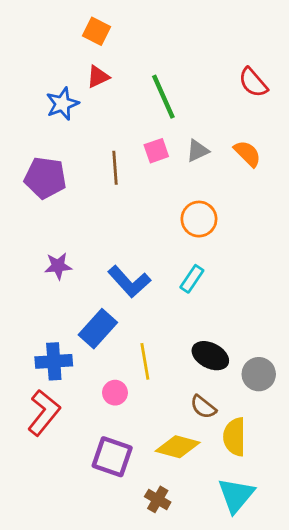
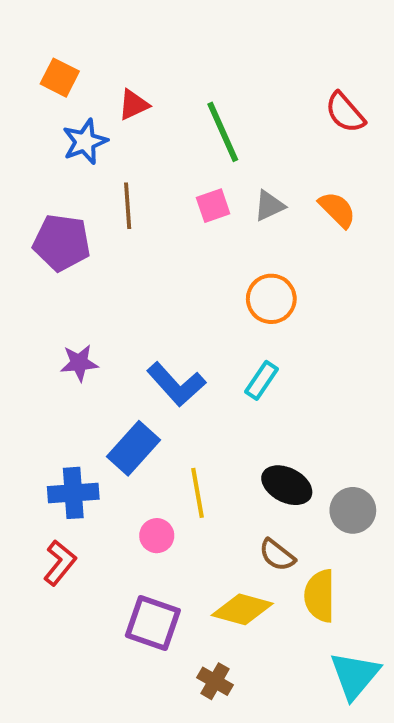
orange square: (96, 31) -> (60, 78), moved
brown line: (115, 168) -> (128, 206), moved
red L-shape: (44, 413) -> (60, 563), size x0.7
cyan triangle: (236, 495) -> (355, 675), moved

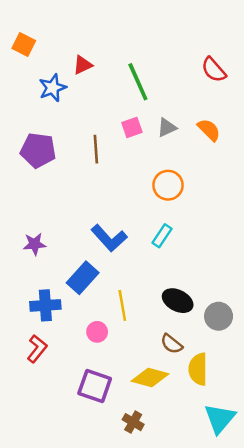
orange square: (60, 78) -> (24, 44), moved
brown line: (128, 206) -> (96, 149), moved
purple star: (79, 363) -> (35, 244), moved

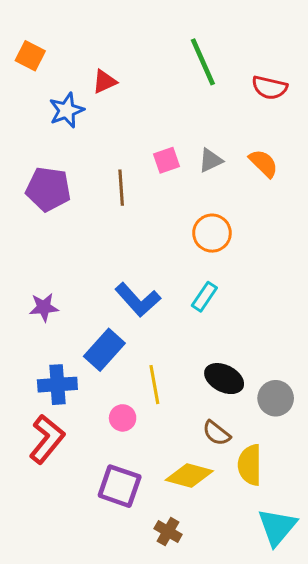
red semicircle: (214, 70) -> (270, 88), turned -36
green line: (138, 82) -> (203, 62), moved
red L-shape: (37, 349) -> (47, 439), size x1.4

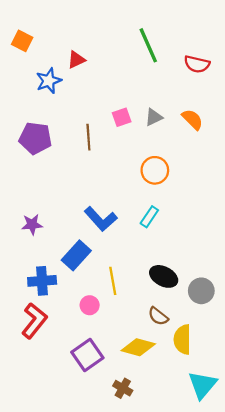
purple square: (120, 486) -> (87, 355), turned 36

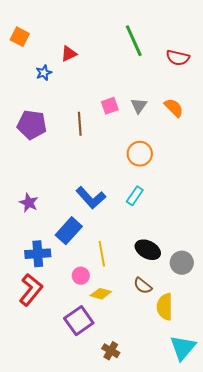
blue star: (49, 81) -> (44, 73), size x0.7
gray triangle: (154, 117) -> (139, 106), turned -30
purple star: (32, 224) -> (29, 203), turned 30
yellow diamond: (138, 347) -> (101, 294), moved, size x0.7

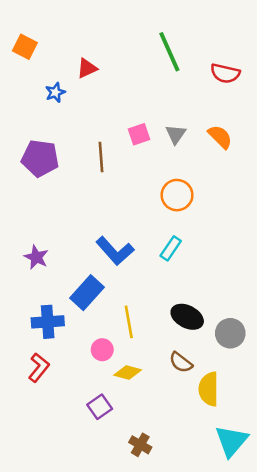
red L-shape: (31, 290) -> (39, 367), size x0.7
purple square: (79, 321) -> (100, 407), size x0.7

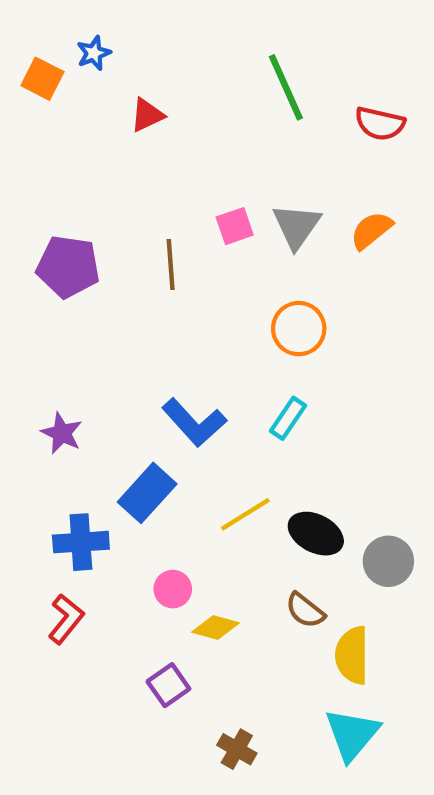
blue star: (55, 92) -> (94, 53), moved
gray triangle: (176, 134) -> (297, 226), size x1.4
orange semicircle: (220, 137) -> (371, 230), turned -84
yellow line: (129, 322) -> (245, 514), moved, turned 68
cyan triangle: (232, 441) -> (352, 734), moved

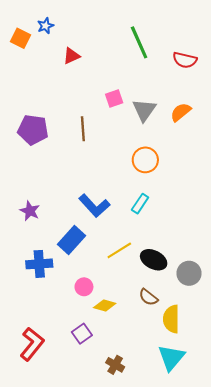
pink square: (235, 226) -> (114, 99), moved
red L-shape: (66, 619) -> (32, 344), moved, size x1.4

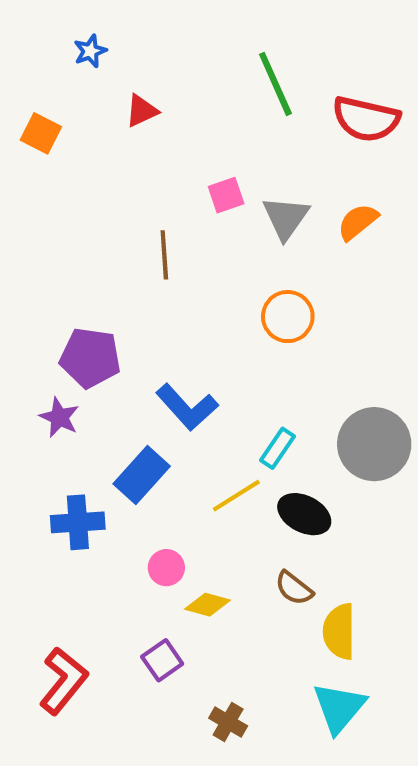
orange square: (21, 38) -> (41, 133), moved
red semicircle: (185, 60) -> (366, 119), size x1.4
purple pentagon: (33, 130) -> (90, 358), moved
cyan rectangle: (140, 204) -> (277, 448), moved
gray circle: (189, 273) -> (374, 444), moved, size x1.5

